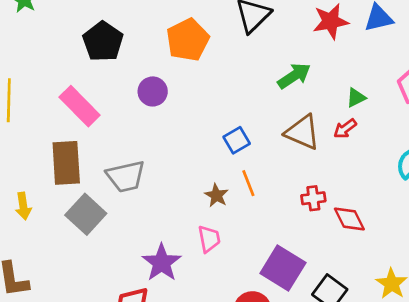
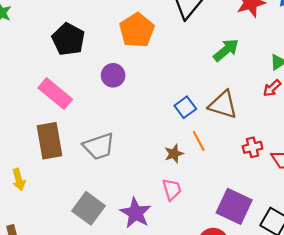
brown triangle: (303, 132) -> (223, 105), moved
brown star: (216, 195) -> (174, 154), turned 30
gray square: (86, 214) -> (88, 208), moved

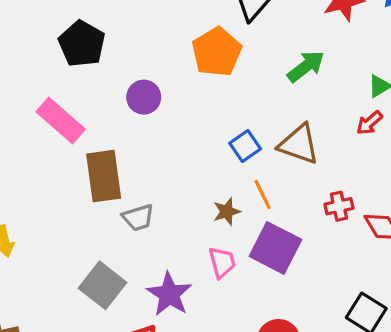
orange pentagon: (137, 30) -> (217, 52), moved
brown rectangle: (49, 141) -> (104, 176), moved
gray trapezoid: (99, 146) -> (138, 218), moved, size x0.7
purple square: (234, 206) -> (275, 248), moved

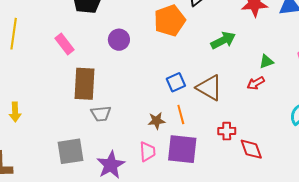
pink rectangle: (61, 120) -> (65, 44), size x0.7
purple square: (275, 248) -> (182, 149), turned -32
gray square: (102, 285) -> (70, 151), turned 32

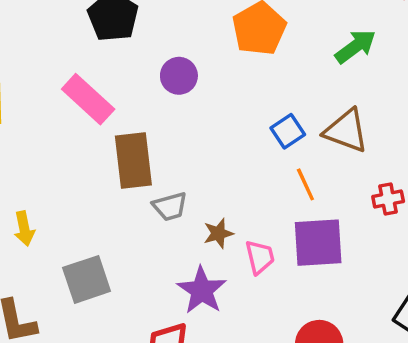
pink rectangle: (65, 44) -> (88, 99), size x1.4
brown star: (156, 121) -> (218, 233), moved
gray square: (70, 151) -> (87, 279), moved

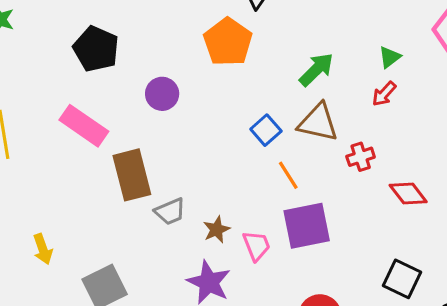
green arrow: (356, 46) -> (316, 69), moved
red cross: (388, 199) -> (361, 157), moved

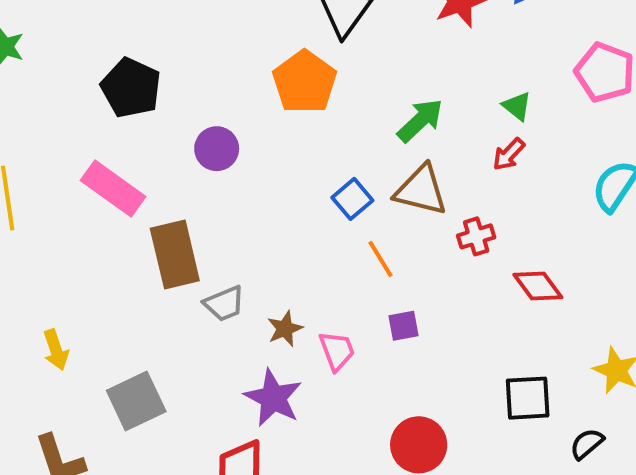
green triangle: (390, 57) -> (517, 106), turned -45
purple square: (307, 226) -> (403, 326), size x0.5
black square: (402, 279) -> (528, 398), turned -30

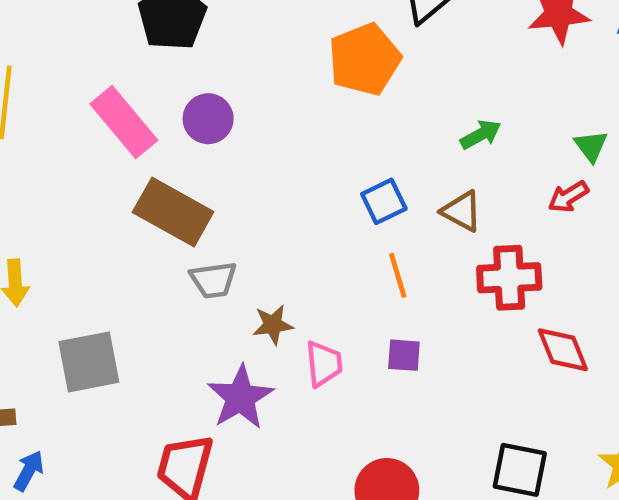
green arrow: (420, 121) -> (481, 135), size x0.7
purple circle: (217, 149) -> (208, 119), moved
brown triangle: (421, 190) -> (462, 211), size x0.7
red cross: (476, 236) -> (509, 278), size x1.5
brown rectangle: (175, 255) -> (173, 212), turned -62

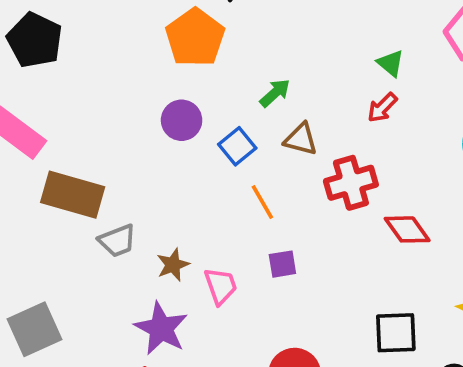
purple circle: (208, 119) -> (182, 120), moved
green arrow: (481, 135) -> (275, 93), moved

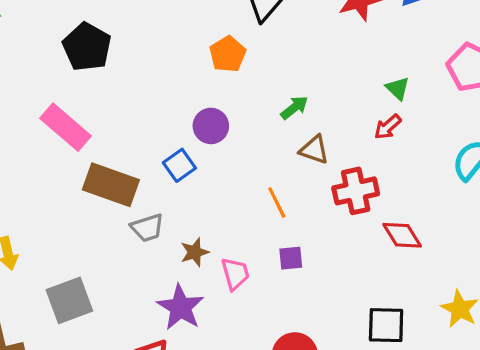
orange pentagon: (195, 38) -> (228, 54), size x0.7
blue square: (237, 146) -> (179, 165), moved

